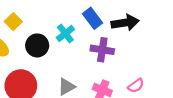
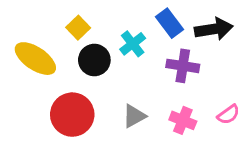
yellow square: (13, 22) -> (78, 28), moved

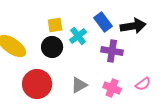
yellow square: (78, 28) -> (55, 25), moved, turned 35

